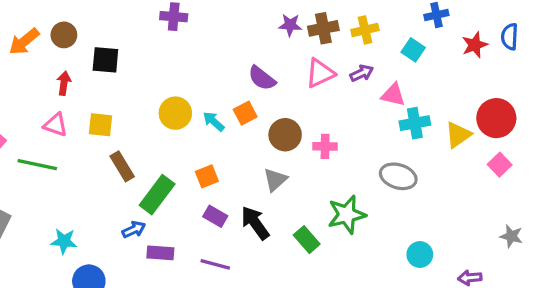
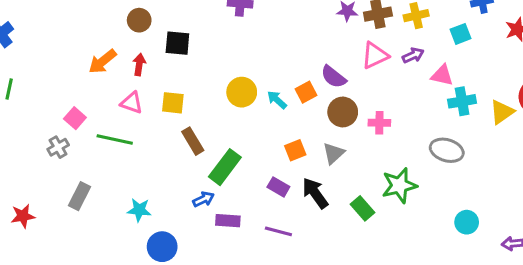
orange arrow: (24, 42) -> (102, 61), moved
cyan square: (413, 50) -> (461, 34), turned 35
purple semicircle: (262, 78) -> (334, 77), moved
orange square: (207, 176) -> (295, 150), moved

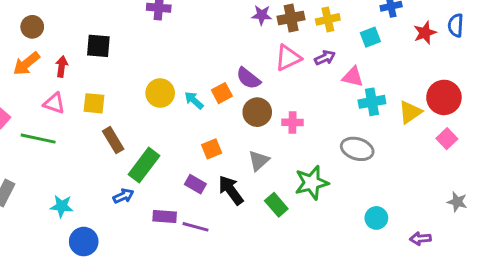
brown circle: (139, 20) -> (32, 27), moved
gray triangle: (334, 153) -> (259, 161), moved
purple rectangle: (228, 221) -> (165, 217), moved

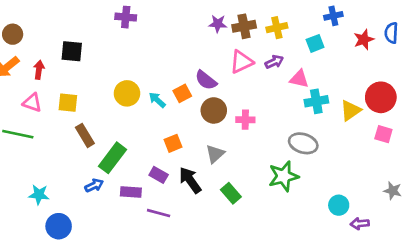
pink square: (447, 139) -> (383, 134), turned -30
green star: (312, 183) -> (283, 176), moved
purple rectangle: (165, 217) -> (131, 192), moved
cyan circle: (376, 218) -> (339, 205), moved

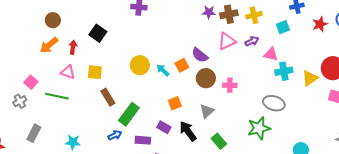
black square: (72, 51) -> (98, 33), turned 30

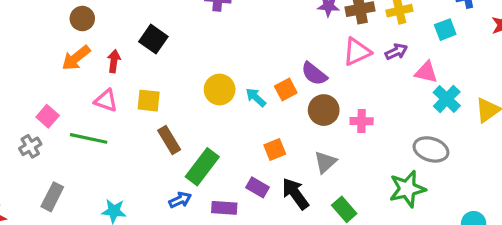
cyan cross: (284, 71) -> (447, 99), turned -36

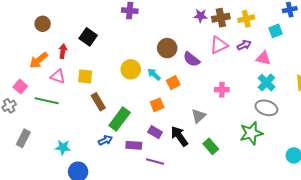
orange arrow: (76, 58) -> (39, 60), moved
orange square: (286, 90) -> (173, 83), moved
cyan cross: (447, 99) -> (266, 83), moved
brown circle: (324, 110) -> (167, 48), moved
orange square: (275, 149) -> (157, 105), moved

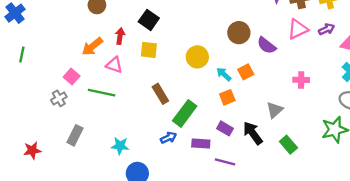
cyan arrow: (154, 74) -> (224, 74), moved
yellow square: (85, 76) -> (149, 50), moved

